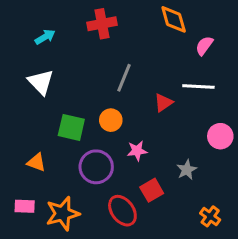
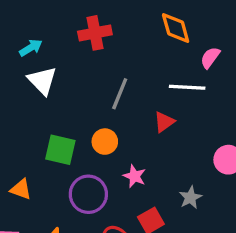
white triangle: (41, 82) -> (42, 81), moved
white line: (198, 87) -> (187, 87), moved
pink star: (137, 151) -> (134, 176), turned 30

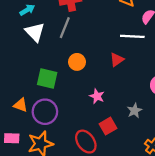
gray line: (120, 94) -> (65, 28), moved
orange circle: (105, 142) -> (77, 62), moved
purple circle: (88, 194) -> (45, 112), moved

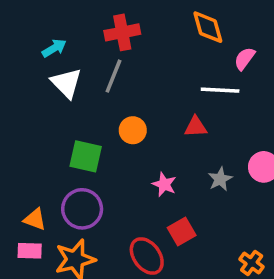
red triangle: (117, 60) -> (196, 127), turned 32
orange triangle: (21, 105) -> (35, 219), moved
gray star: (135, 111) -> (220, 179), moved

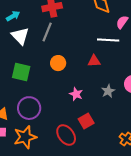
green square: (86, 156) -> (21, 72), moved

